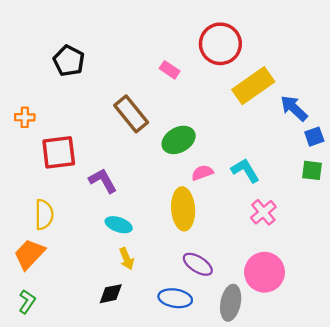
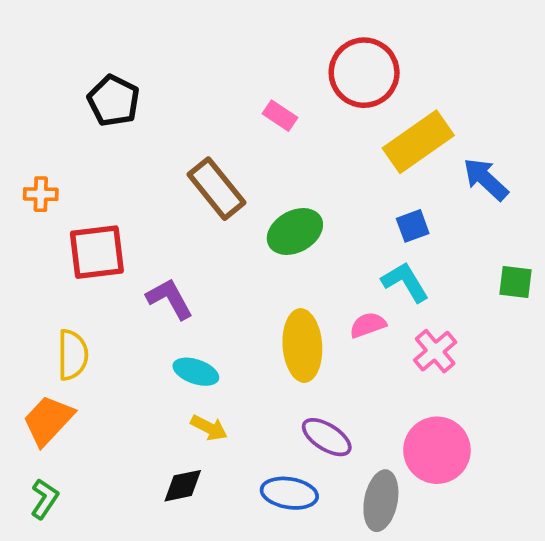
blue square: (314, 137) -> (413, 226), moved
pink semicircle: (202, 173) -> (368, 325), moved
yellow arrow: (127, 259) -> (209, 428), turned -40

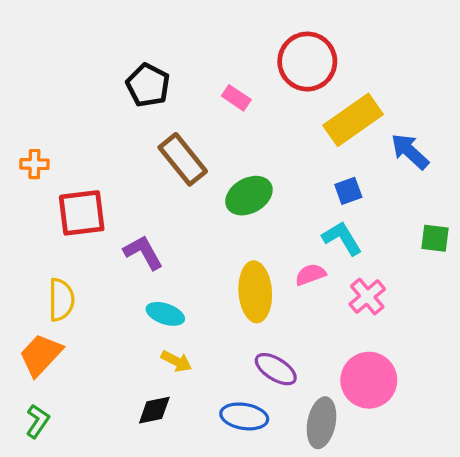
black pentagon: (114, 101) -> (148, 85), moved

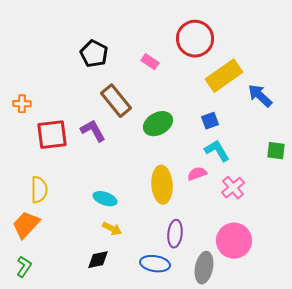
blue square: (348, 191) -> (210, 121), moved
purple L-shape: (143, 252) -> (93, 131), moved
purple ellipse: (276, 369) -> (175, 234), turned 64

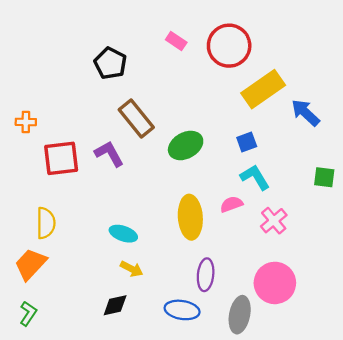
pink rectangle: (150, 62) -> (176, 41), moved

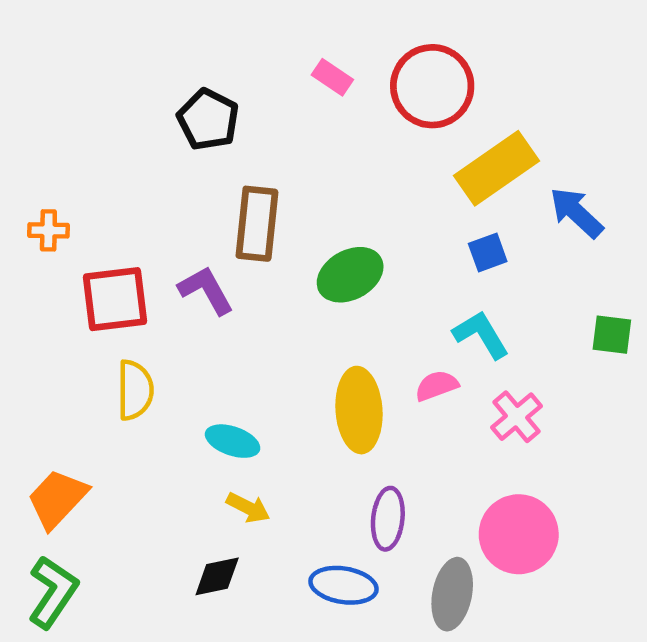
brown rectangle: (136, 118) -> (257, 224), turned 45
blue square: (247, 142) -> (488, 253), moved
yellow semicircle: (46, 223) -> (135, 390), moved
green L-shape: (28, 313) -> (53, 592), size x1.5

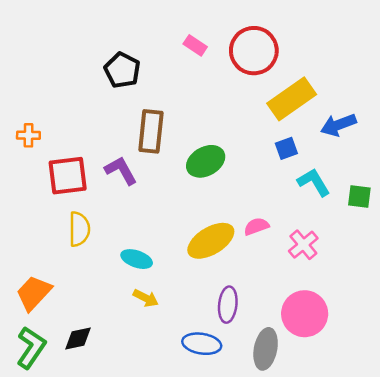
blue arrow: (576, 213) -> (338, 125), turned -64
cyan L-shape: (481, 335) -> (314, 182), moved
yellow ellipse: (359, 410) -> (211, 241), turned 63
black diamond: (217, 576) -> (78, 338), moved

